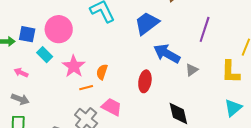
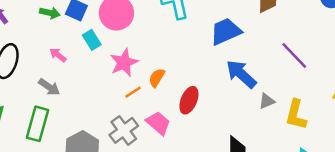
purple line: (205, 29) -> (294, 56), turned -75
yellow L-shape: (230, 72) -> (296, 115), moved
red ellipse: (145, 81) -> (189, 100), moved
orange line: (86, 88) -> (133, 92), turned -32

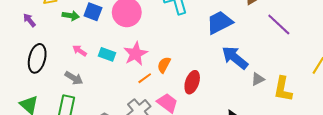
cyan rectangle: (92, 40) -> (107, 54), moved, turned -35
purple line: (294, 56) -> (279, 25), moved

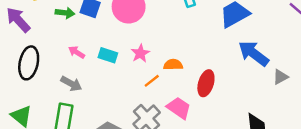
purple arrow: (29, 20) -> (18, 20), size x1.6
pink star: (136, 54) -> (140, 53), size x0.7
orange semicircle: (164, 65) -> (173, 65), turned 63

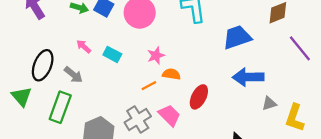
pink star: (140, 53) -> (156, 56), moved
blue arrow: (253, 53) -> (248, 77), turned -48
black ellipse: (29, 63) -> (43, 65), moved

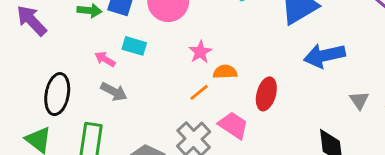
cyan rectangle: (112, 54) -> (134, 46), moved
gray arrow: (73, 75) -> (114, 92), moved
gray triangle: (269, 103) -> (359, 100), moved, turned -35

